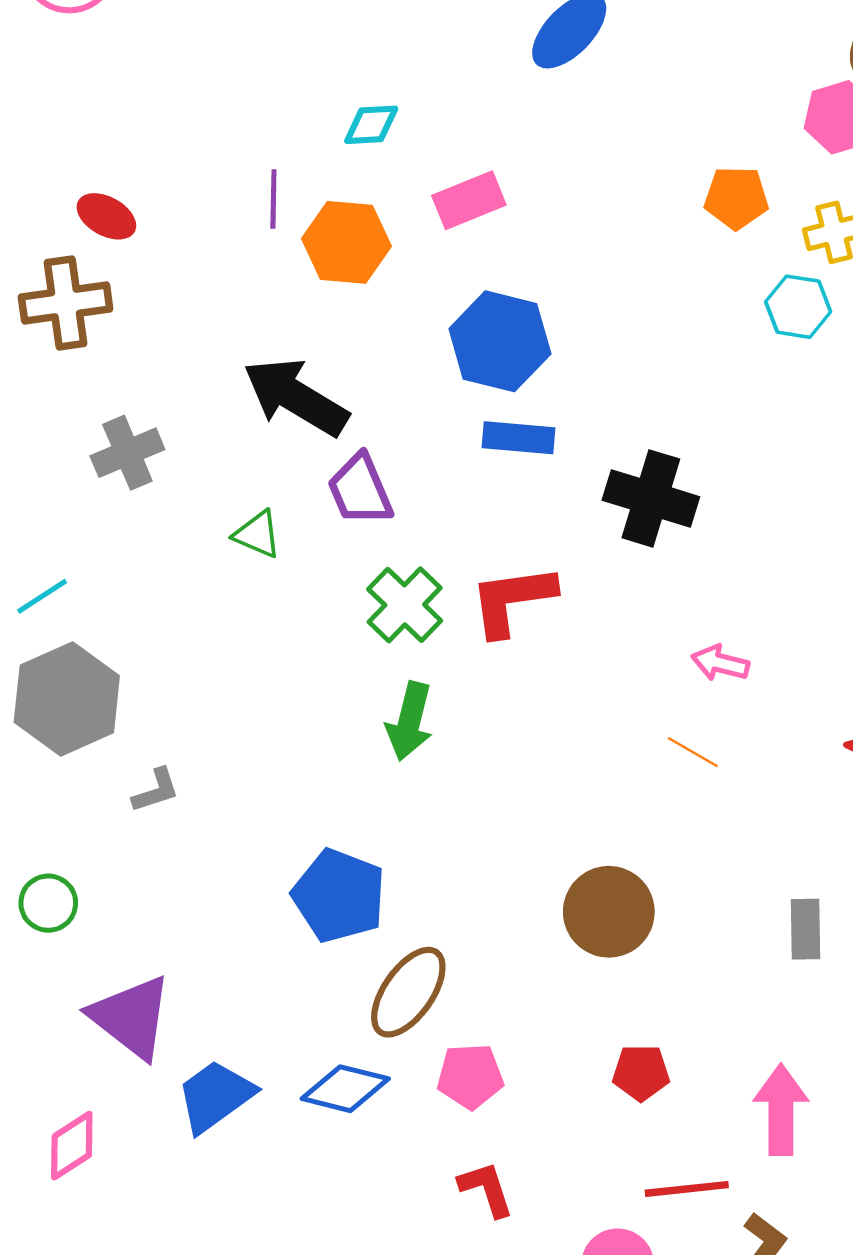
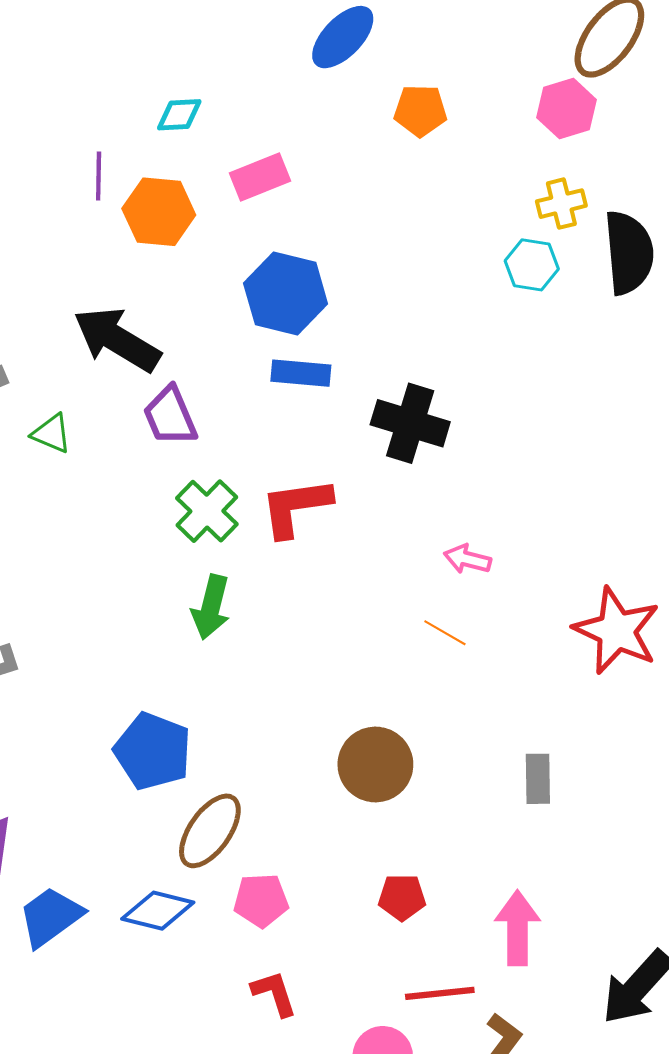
orange pentagon: (736, 198) -> (420, 111), moved
green triangle: (257, 534) -> (52, 433), moved

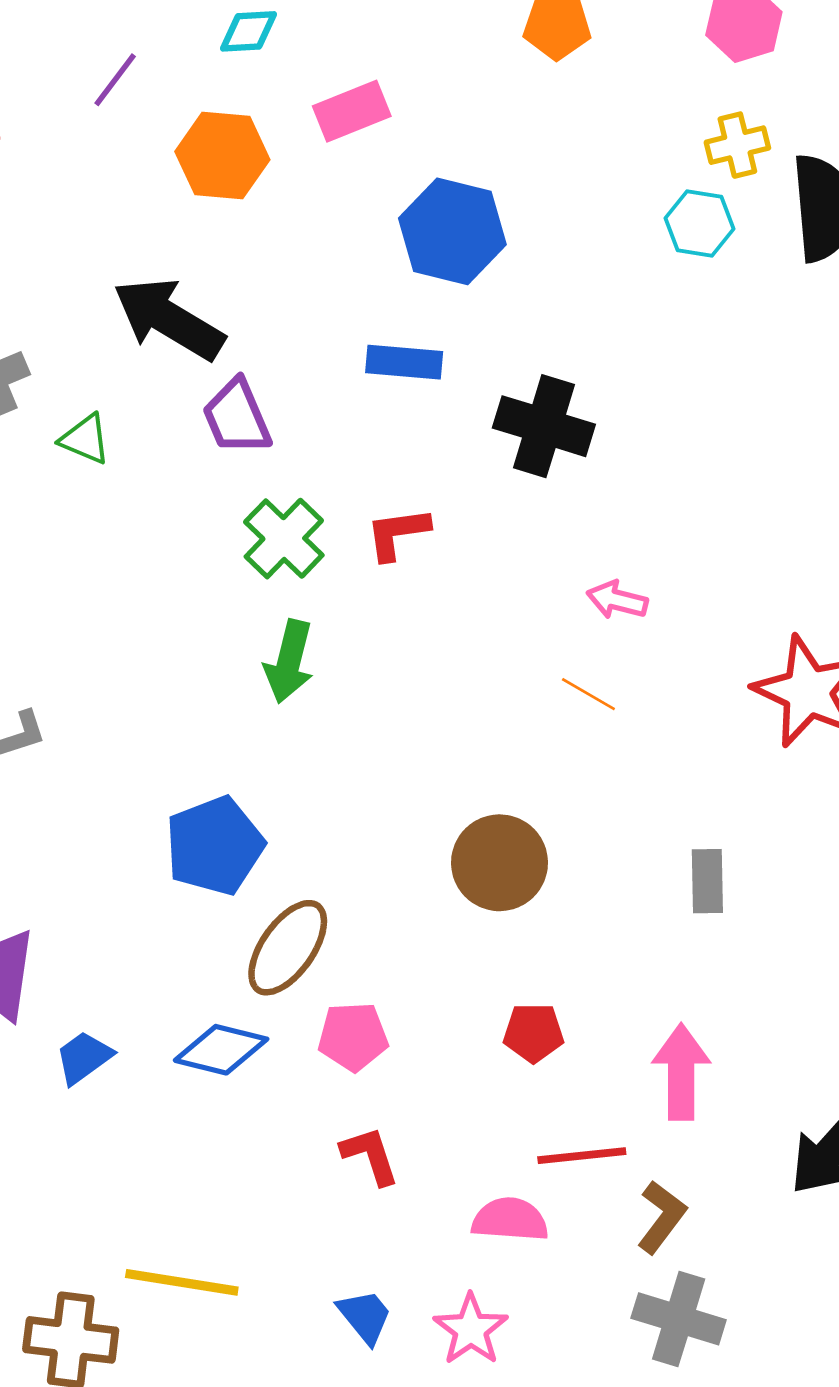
purple line: (99, 176) -> (115, 80), moved, turned 36
blue hexagon: (286, 293) -> (452, 231), moved
red L-shape: (296, 507) -> (398, 533), size x0.7
blue pentagon: (153, 751) -> (215, 846), turned 30
blue trapezoid: (51, 917) -> (84, 1058), size x0.7

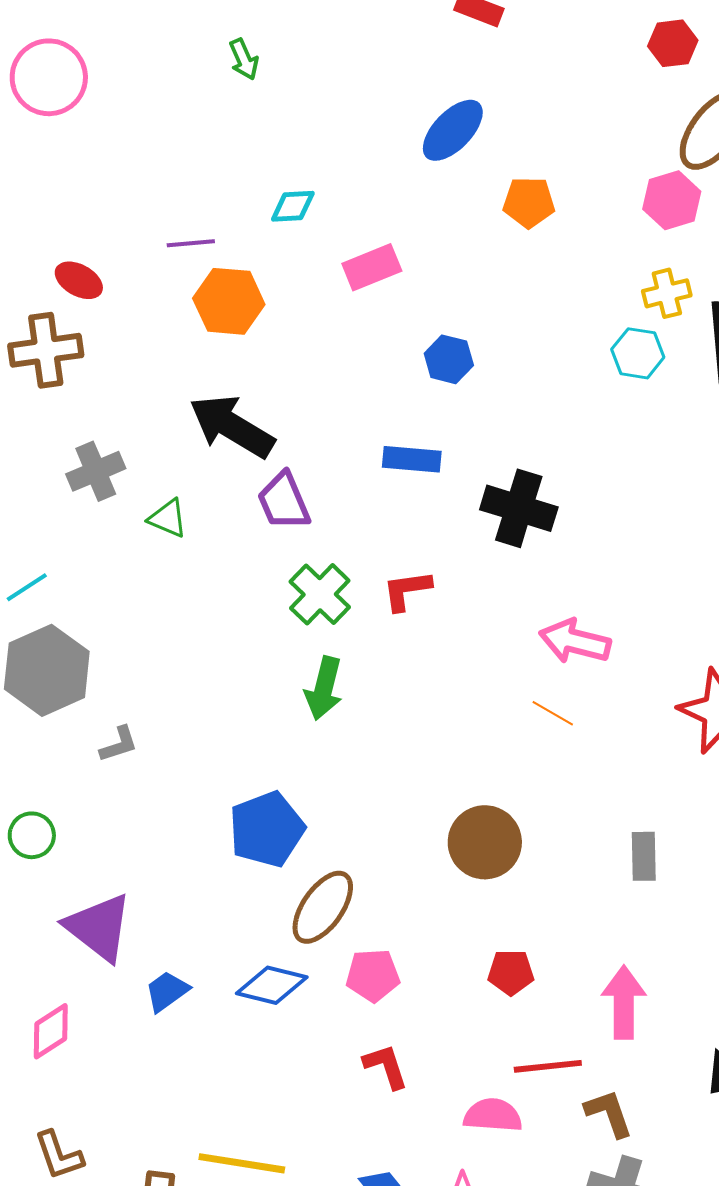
purple line: (115, 80) -> (191, 243), turned 48
orange hexagon: (222, 156) -> (229, 301), moved
blue hexagon: (452, 231) -> (449, 359), size x0.6
pink arrow: (617, 600) -> (575, 641), size x1.5
brown L-shape: (662, 1217) -> (609, 1113), turned -56

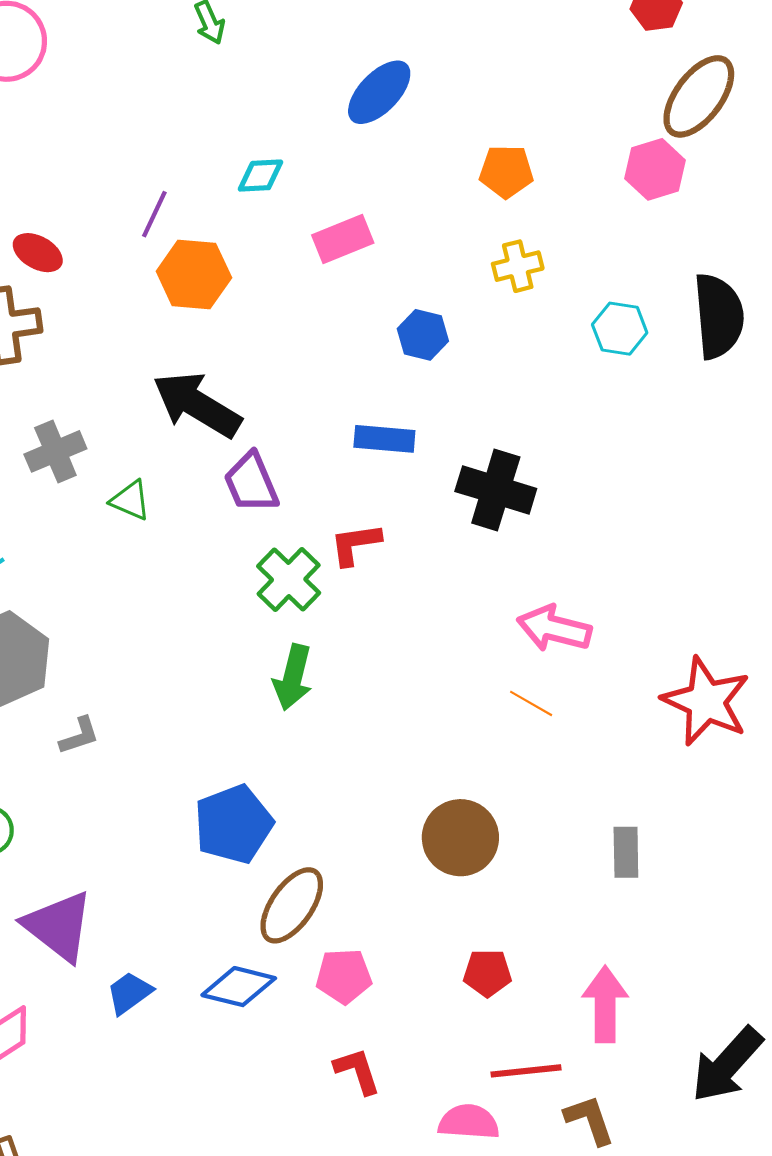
blue ellipse: (453, 130) -> (379, 92), moved
purple line: (191, 243) -> (154, 214), turned -60
yellow cross: (667, 293) -> (518, 266), moved
red L-shape: (407, 590) -> (355, 544), moved

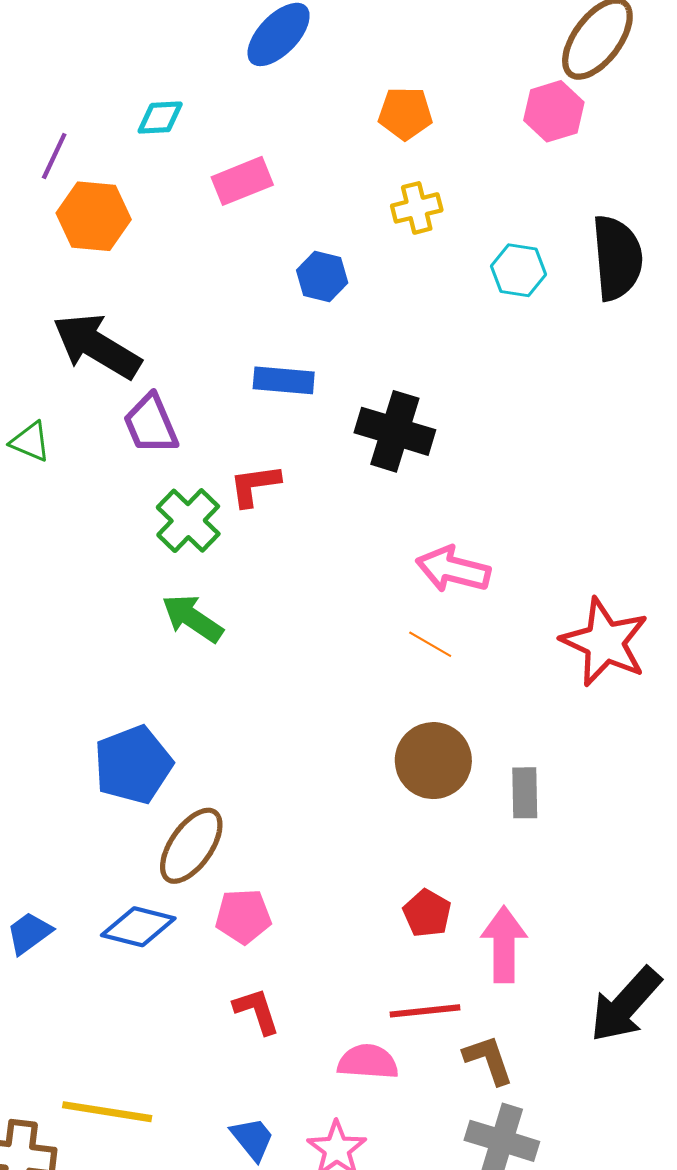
green arrow: (293, 677) -> (192, 618), turned 110
brown circle: (460, 838) -> (433, 761), moved
red pentagon: (487, 973) -> (427, 913), moved, turned 30

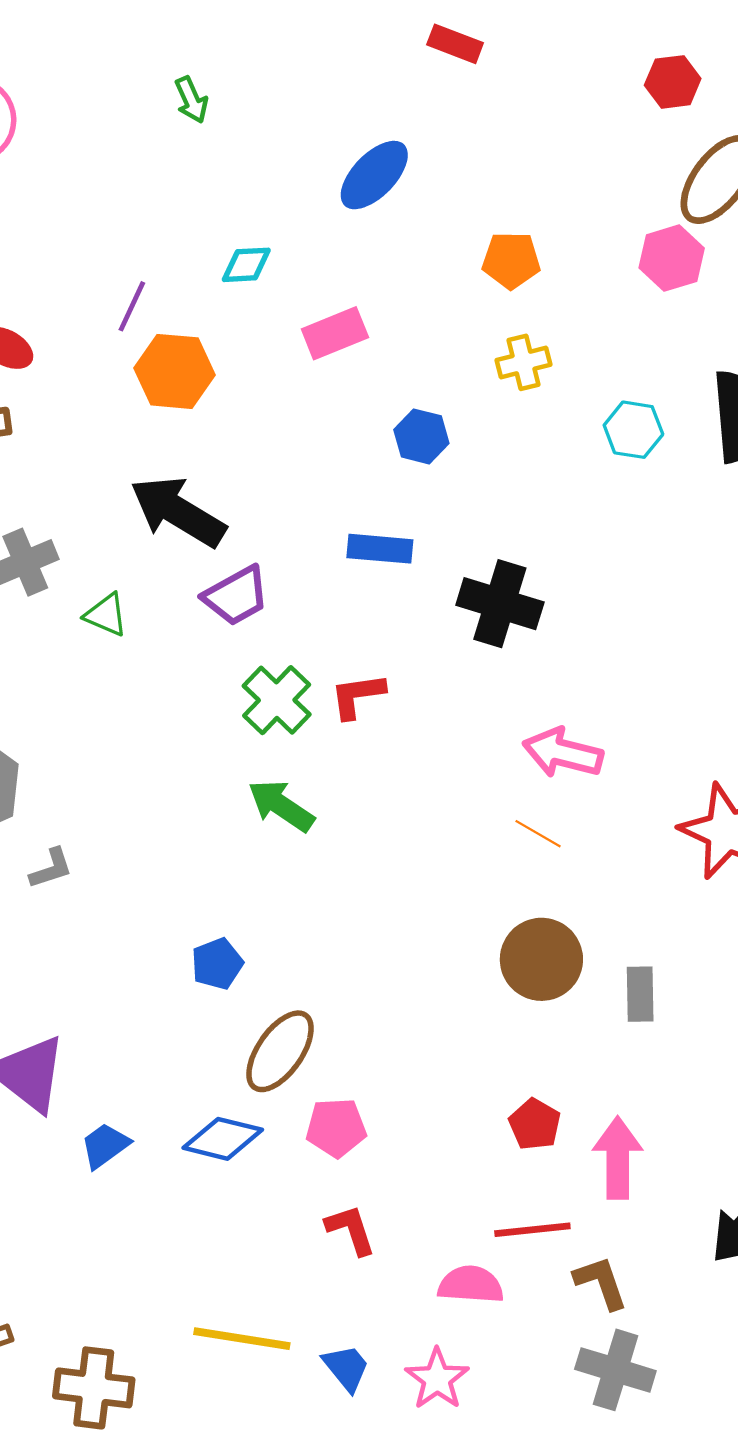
purple trapezoid: (151, 424) -> (236, 596), turned -96
red L-shape: (255, 485) -> (357, 696), moved
blue pentagon: (133, 765) -> (217, 964), size x0.6
yellow line: (107, 1112) -> (242, 1339), moved

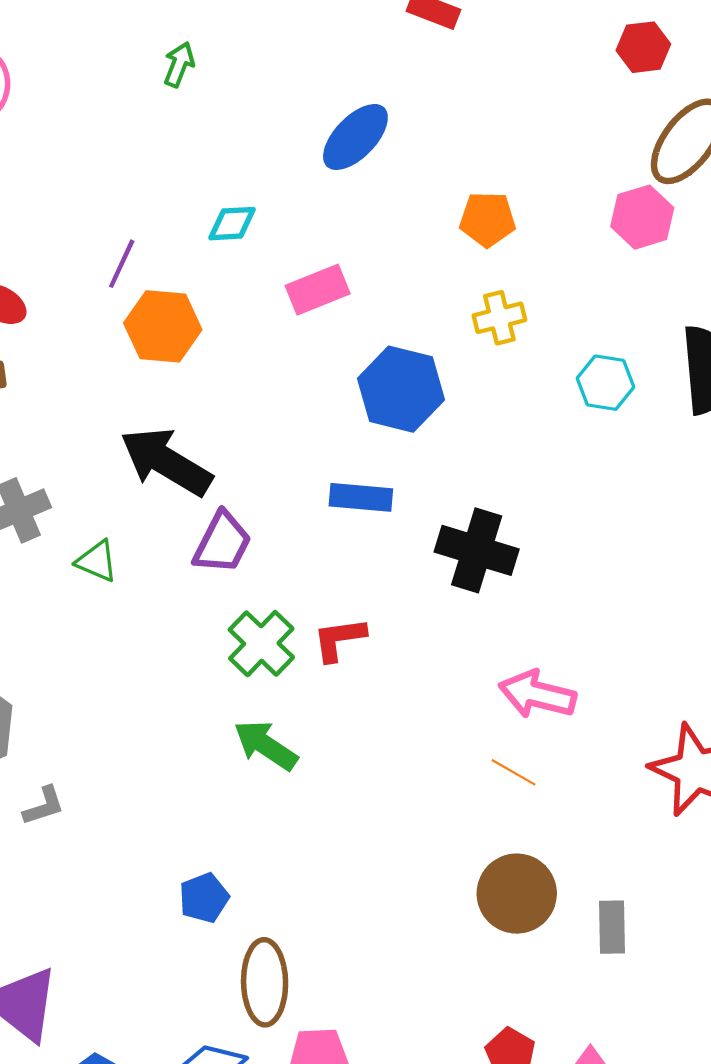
green arrow: (191, 100) -> (179, 65), turned -135
blue hexagon: (421, 436) -> (401, 389), size x1.6
purple trapezoid: (236, 596) -> (222, 543), turned -34
brown ellipse: (280, 1051) -> (265, 982), turned -36

